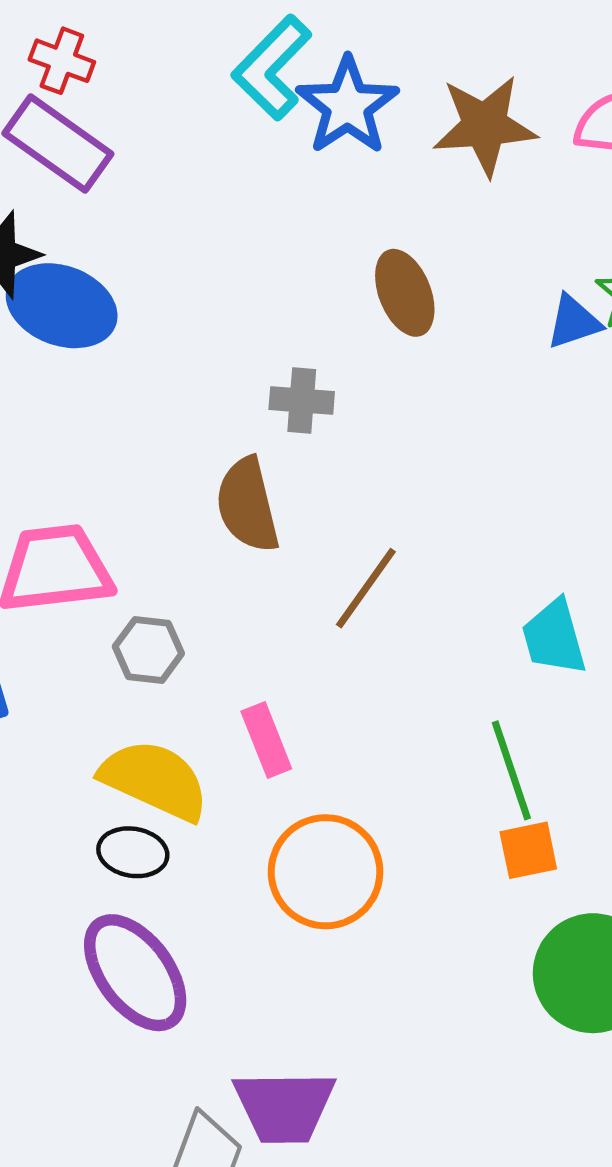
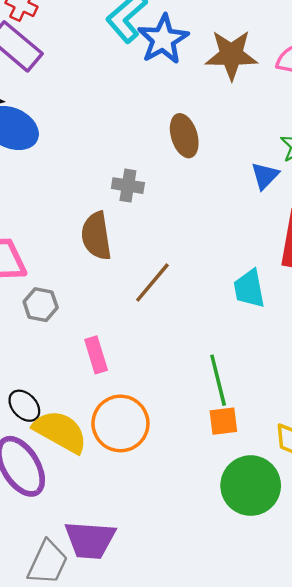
blue triangle: (574, 322) -> (265, 176), moved, turned -32
cyan trapezoid: (554, 637) -> (249, 289), moved
yellow semicircle: (155, 780) -> (60, 431), moved
black ellipse: (133, 852) -> (24, 406), turned 32

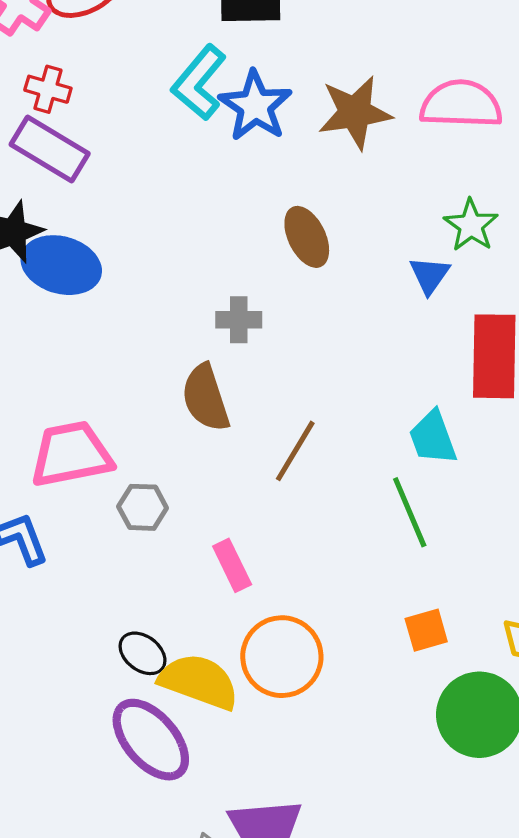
green line: (218, 380) -> (410, 512), moved

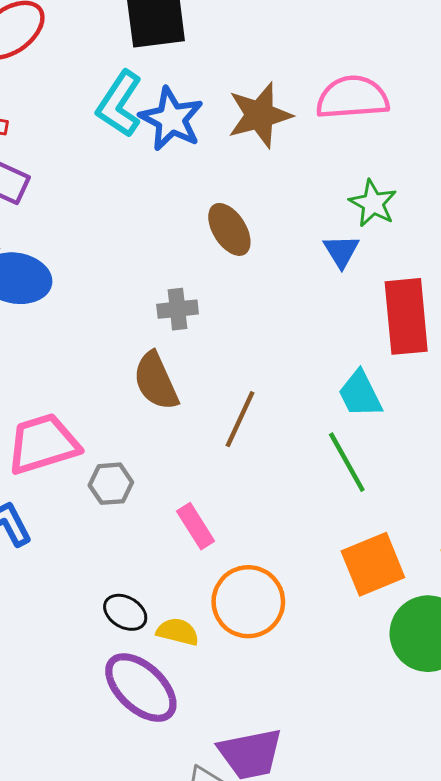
orange square: (426, 630) -> (373, 564), size x1.6
yellow semicircle: (199, 682) -> (178, 632), size x0.6

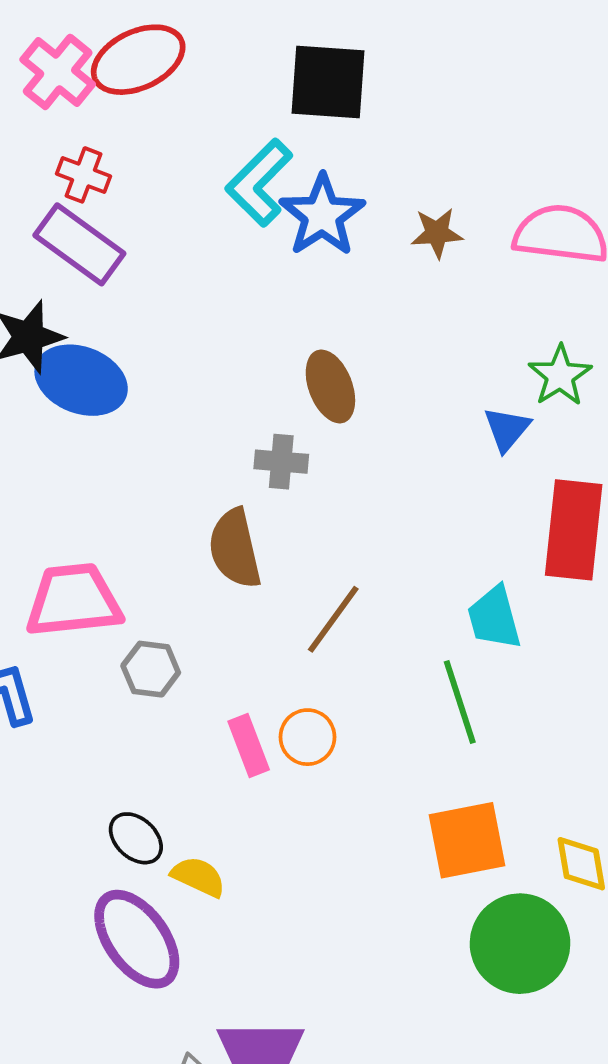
brown star: (260, 115) -> (437, 233), size x0.6
brown ellipse: (229, 229) -> (330, 386), moved
orange circle: (248, 602) -> (308, 737), moved, size x0.6

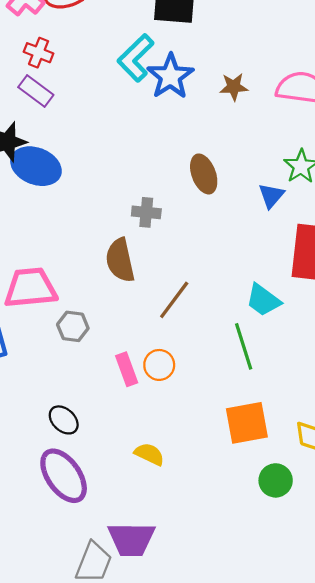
purple rectangle: (79, 244) -> (36, 91), size x0.7
brown ellipse: (330, 386) -> (204, 174), moved
cyan trapezoid: (494, 618) -> (263, 300), turned -39
yellow semicircle: (198, 877) -> (149, 454), moved
green circle: (520, 944) -> (276, 480), size x0.6

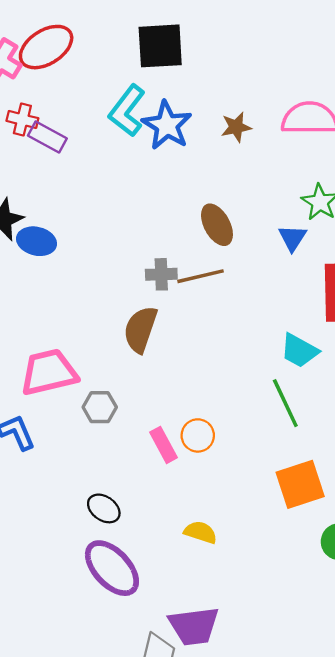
purple rectangle: (36, 91) -> (47, 137), moved
blue ellipse: (36, 166) -> (37, 241), size x0.7
brown semicircle: (120, 260) -> (140, 329), turned 39
brown line: (174, 300) -> (201, 276), moved, turned 48

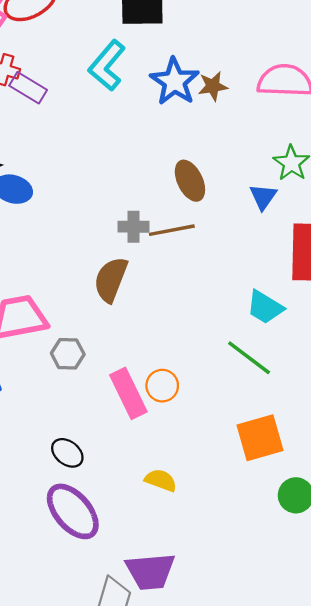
blue star: (167, 125) -> (175, 81), moved
green line: (285, 403) -> (249, 358), turned -30
pink rectangle: (164, 445) -> (128, 393), size x1.4

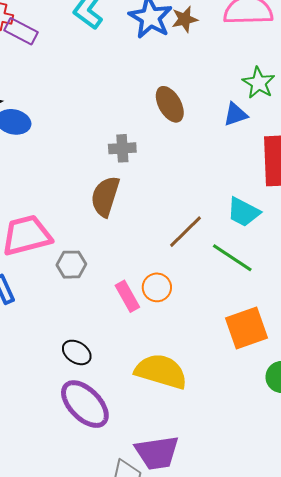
blue triangle: (263, 197) -> (235, 114), turned 40
brown line: (172, 230) -> (186, 232), moved, turned -30
pink rectangle: (128, 393) -> (127, 296), size x0.7
yellow semicircle: (161, 480) -> (161, 371), size x1.8

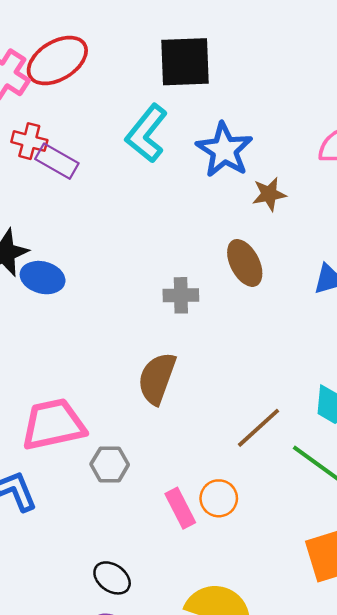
brown star: (185, 19) -> (269, 194), moved
gray cross: (122, 148) -> (181, 295), moved

